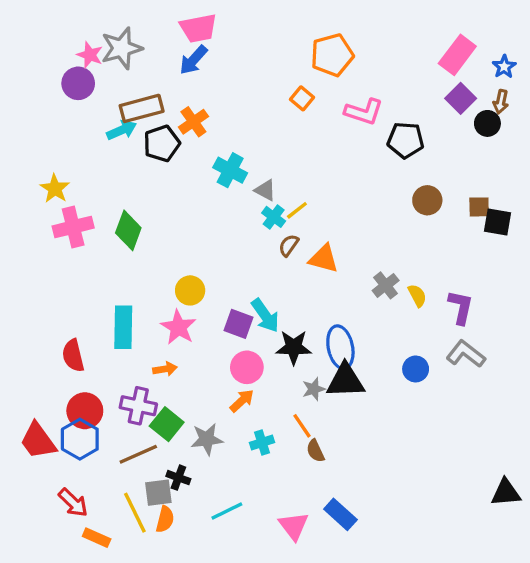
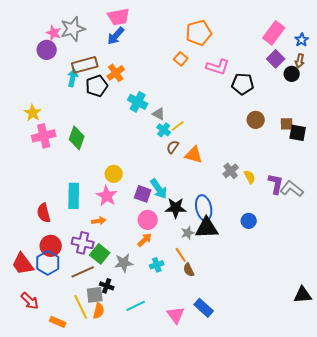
cyan arrow: (122, 130) -> (73, 78), turned -54
gray L-shape: (466, 354) -> (292, 189), moved
red arrow: (73, 503) -> (30, 301), moved

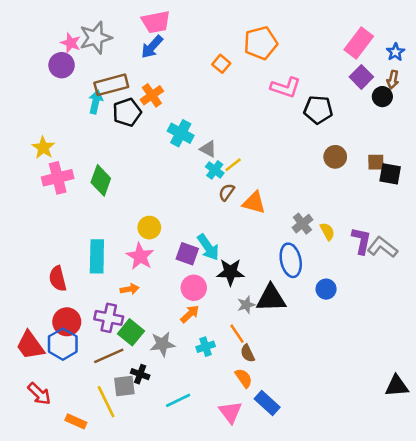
orange square: (181, 59) -> (221, 64), moved
blue ellipse: (204, 208) -> (291, 260), moved
orange semicircle: (99, 311) -> (244, 378), moved, turned -49

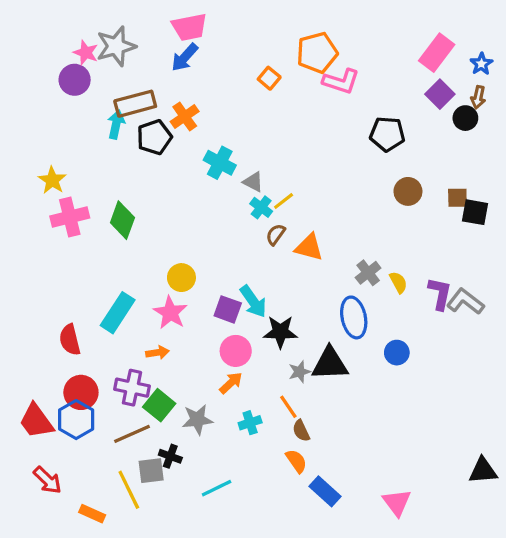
pink L-shape: (285, 87) -> (341, 81), moved
cyan rectangle: (97, 256) -> (118, 313), turned 32
pink triangle: (230, 412) -> (397, 502), moved

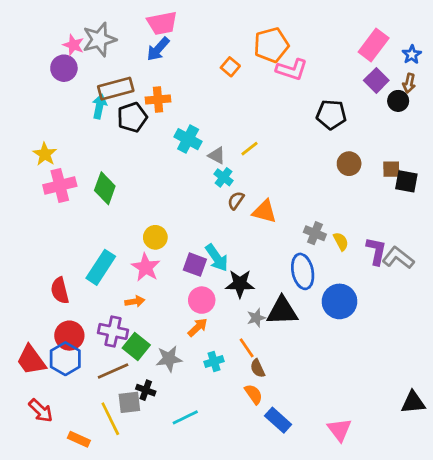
orange cross: (185, 116) -> (158, 100), turned 30
yellow line: (284, 201) -> (249, 149), moved
gray cross: (368, 273) -> (315, 233), turned -30
blue circle: (397, 353) -> (339, 301), size x1.6

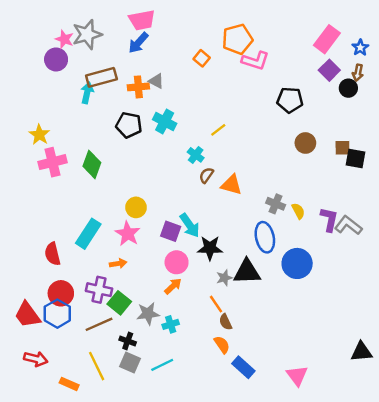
black pentagon: (132, 117) -> (129, 125), moved, turned 30
gray triangle: (217, 155) -> (156, 81), moved
cyan cross: (214, 361) -> (171, 324), moved
gray square: (129, 402) -> (130, 362), moved, turned 30
red arrow: (41, 411) -> (36, 359), turned -30

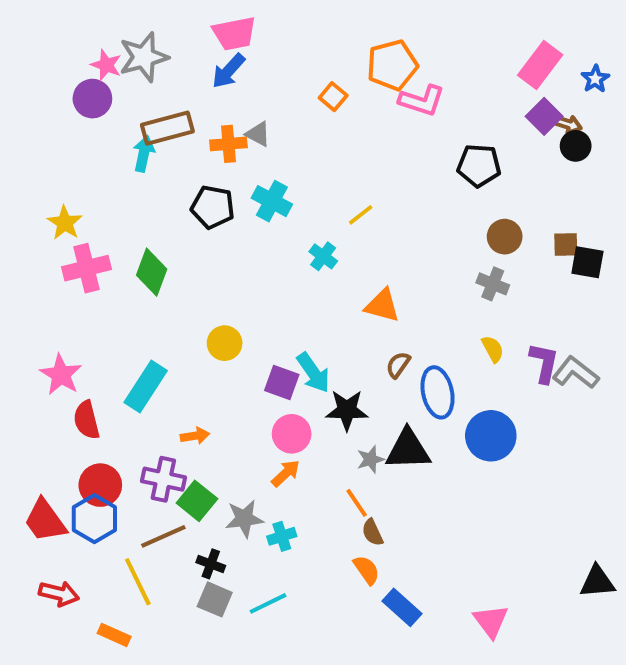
brown arrow: (358, 73) -> (568, 124), moved, turned -84
brown semicircle: (206, 175) -> (398, 365), moved
gray cross: (276, 204) -> (493, 284), moved
pink star: (128, 234) -> (61, 375), moved
yellow line: (97, 366) -> (138, 582), moved

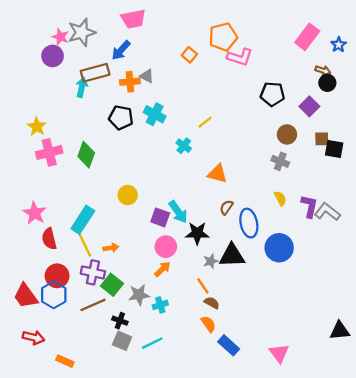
blue arrow: (228, 71) -> (121, 50), moved
purple square: (544, 116) -> (309, 106), moved
brown semicircle: (372, 532) -> (212, 303), turned 144
yellow line: (138, 582) -> (84, 243), moved

